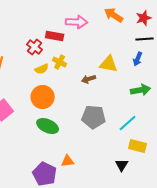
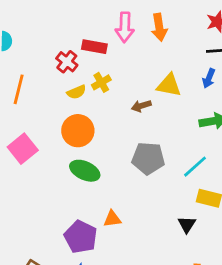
orange arrow: (114, 15) -> (159, 27), moved, turned -132
pink arrow: (77, 22) -> (125, 27), turned 90
yellow cross: (60, 62) -> (101, 82), turned 32

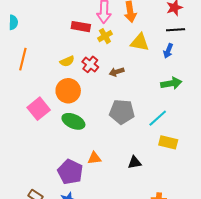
red cross: (67, 62) -> (90, 64), moved
yellow cross: (101, 82) -> (105, 36), moved
yellow triangle: (169, 85) -> (140, 42), moved
pink square: (23, 149) -> (39, 109), moved
black triangle: (187, 224) -> (134, 162), moved, turned 48

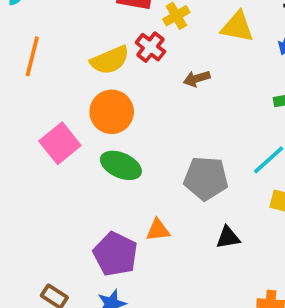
yellow semicircle: (67, 61) -> (110, 60), size x1.5
red cross: (90, 64) -> (150, 47), moved
gray pentagon: (122, 112) -> (206, 178), moved

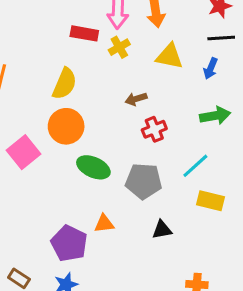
red cross: (150, 47) -> (154, 129), moved, turned 30
yellow semicircle: (110, 60) -> (65, 84), turned -44
green ellipse: (121, 165) -> (93, 167), moved

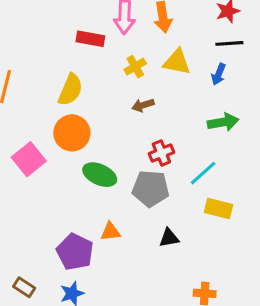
yellow cross: (119, 47) -> (135, 67), moved
red cross: (154, 129) -> (161, 153), moved

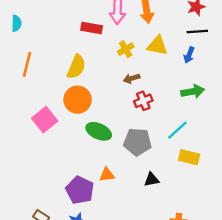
red cross: (161, 153) -> (143, 101), moved

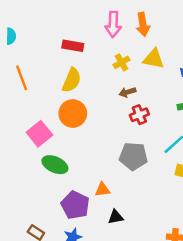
red rectangle: (92, 28) -> (73, 46), moved
orange line: (27, 64) -> (22, 78), turned -35
green ellipse: (99, 131) -> (55, 165), moved
black triangle: (152, 180) -> (116, 217), moved

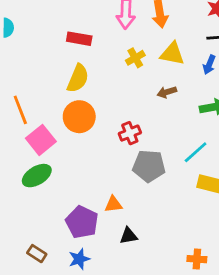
orange line: (22, 78) -> (20, 110), moved
brown arrow: (127, 92) -> (167, 92), moved
red cross: (139, 115) -> (130, 133), moved
green ellipse: (55, 165) -> (37, 176), moved, turned -55

